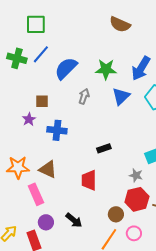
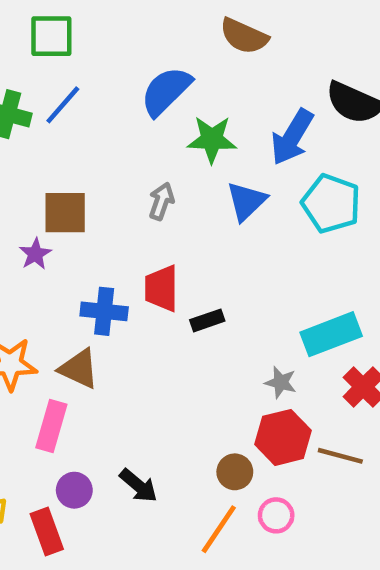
blue semicircle: (66, 68) -> (166, 91), moved
brown square: (42, 101) -> (65, 213), size x1.5
blue cross: (57, 130) -> (104, 311), moved
red trapezoid: (89, 180) -> (161, 288), moved
pink rectangle: (36, 194) -> (51, 426), turned 40

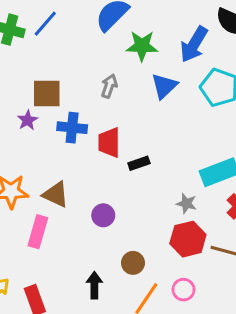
blue cross: (104, 311) -> (72, 128), moved
brown circle: (235, 472) -> (133, 263), moved
black arrow: (138, 486) -> (94, 285), moved, turned -130
purple circle: (74, 490) -> (103, 215), moved

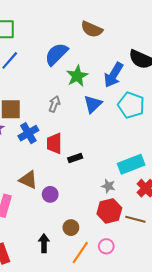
green star: (142, 46) -> (77, 76), turned -30
blue cross: (72, 128) -> (28, 133), turned -36
brown triangle: (56, 195) -> (28, 180), moved

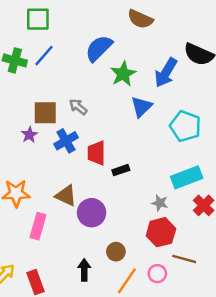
gray arrow: (54, 104) -> (78, 107), moved, turned -70
cyan pentagon: (131, 105) -> (185, 126), moved
purple circle: (50, 194) -> (92, 213), size x1.5
brown line: (135, 219) -> (184, 259), moved

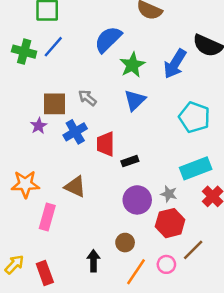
blue triangle: (141, 107) -> (135, 100), moved
purple circle: (92, 213) -> (137, 200), moved
brown line: (184, 259) -> (193, 250), turned -60

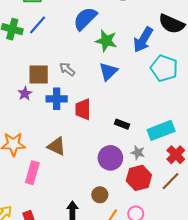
green star: (132, 65) -> (106, 41), turned -30
cyan pentagon: (194, 117) -> (164, 68), moved
blue cross: (75, 132) -> (57, 99), turned 30
black rectangle: (130, 161) -> (122, 124), moved, turned 40
brown line: (193, 250) -> (171, 181), moved

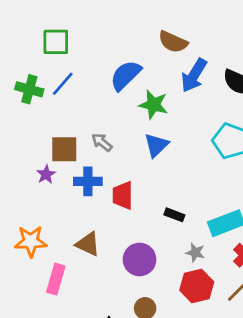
blue arrow: (143, 40) -> (194, 75), moved
purple circle: (110, 158) -> (140, 259), moved

